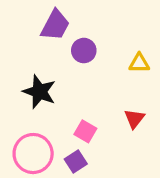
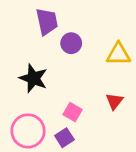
purple trapezoid: (55, 25) -> (47, 22), turned -40
yellow triangle: (139, 63) -> (118, 54), size x1.4

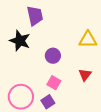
purple circle: (71, 43) -> (53, 56), moved
black star: (33, 78) -> (20, 41), moved

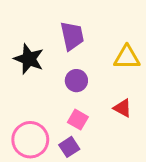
purple trapezoid: (35, 16) -> (72, 36), moved
red triangle: (85, 75) -> (123, 108), turned -40

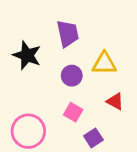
yellow triangle: (127, 58) -> (104, 63), moved
purple square: (69, 147) -> (93, 138), moved

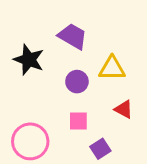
purple trapezoid: (68, 34) -> (73, 36), turned -48
pink square: (73, 112) -> (78, 121), turned -30

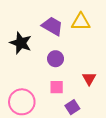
yellow triangle: (112, 68) -> (81, 22), moved
red triangle: (124, 109) -> (89, 79), turned 32

